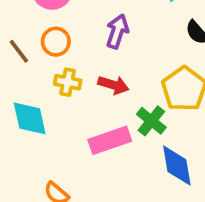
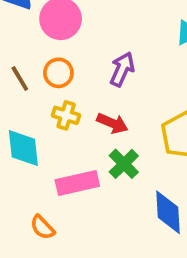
green cross: (151, 121) -> (124, 164), moved
pink rectangle: (110, 140) -> (77, 183), moved

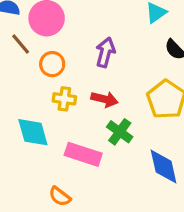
brown line: (20, 79) -> (21, 44), moved
pink rectangle: (77, 183) -> (83, 154), turned 40

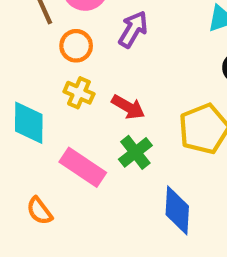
purple arrow: (105, 52) -> (133, 29), moved

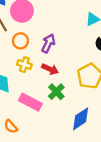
purple arrow: (133, 29) -> (48, 43), moved
blue diamond: (177, 210) -> (81, 119), turned 60

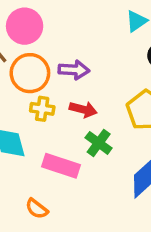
orange circle: (20, 41) -> (30, 73), size x1.5
purple arrow: (48, 43) -> (74, 70), turned 78

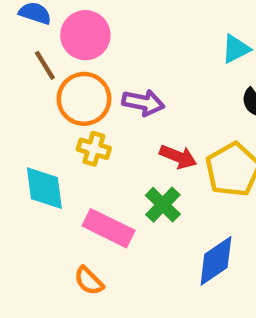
red arrow: (83, 109) -> (178, 157), moved
orange semicircle: (37, 209) -> (89, 281), moved

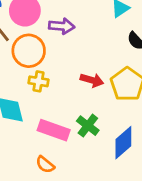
purple arrow: (143, 103) -> (62, 26), moved
green cross: (163, 205) -> (88, 126), moved

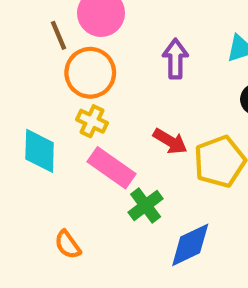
purple arrow: (62, 26) -> (175, 59), moved, turned -110
pink rectangle: (54, 130) -> (112, 168), moved

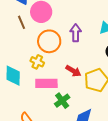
orange circle: (90, 73) -> (49, 41), moved
pink rectangle: (112, 168) -> (46, 83), turned -35

